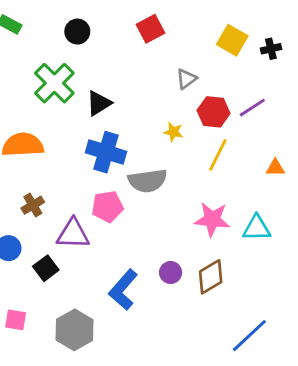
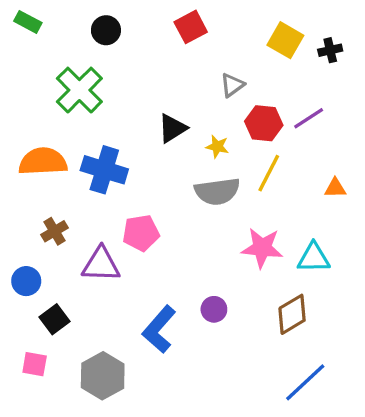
black triangle: (99, 103) -> (172, 128), moved
blue cross: (106, 152) -> (104, 170), moved
gray semicircle: (148, 181) -> (217, 191), moved
black square: (46, 268) -> (54, 319), moved
brown diamond: (211, 277) -> (292, 314), moved

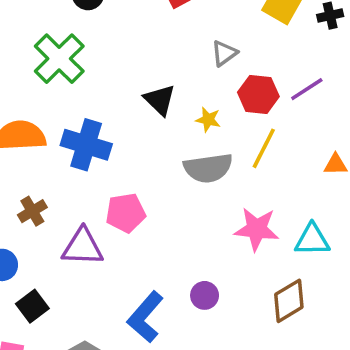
black triangle: (172, 128) -> (160, 100), turned -44

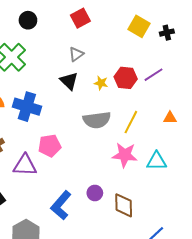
gray triangle: (224, 53) -> (76, 54), moved
yellow star: (208, 120) -> (101, 83), moved
yellow line: (264, 148) -> (131, 122), moved
brown diamond: (289, 301) -> (124, 205), moved, turned -60

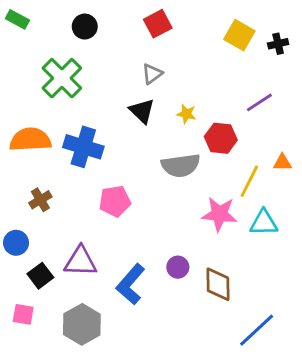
red hexagon: (126, 78) -> (221, 138), moved
yellow line: (131, 122) -> (249, 181), moved
purple triangle: (25, 165) -> (80, 261), moved

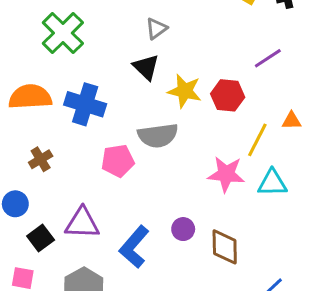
yellow star: (186, 114) -> (185, 91), moved, size x1.6
gray semicircle: (181, 165) -> (158, 135), moved

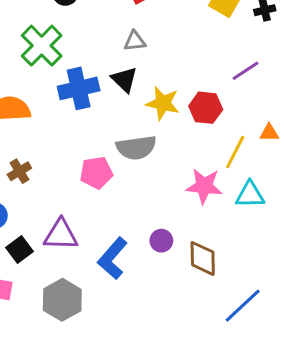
gray triangle: (156, 29) -> (135, 41), turned 30
blue cross: (85, 104) -> (79, 88), moved, turned -30

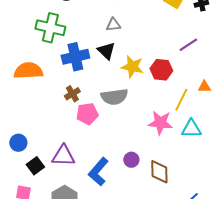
green cross: (42, 46) -> (50, 28), turned -32
brown cross: (19, 171) -> (72, 94), moved

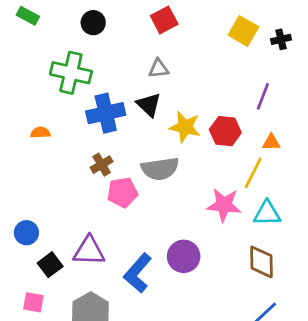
purple line: (188, 45) -> (263, 96), turned -36
orange semicircle: (28, 71) -> (40, 133), size x0.5
orange triangle: (204, 87) -> (271, 142), moved
purple circle: (131, 160) -> (184, 256), size x1.5
brown diamond: (159, 172) -> (262, 262), moved

